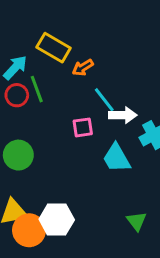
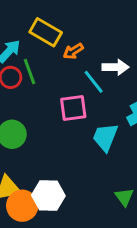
white arrow: (123, 115) -> (116, 67), moved
pink square: (83, 127) -> (73, 108), size x1.4
cyan trapezoid: (117, 158) -> (105, 137), turned 52

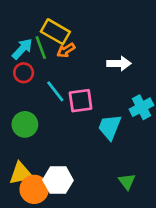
orange arrow: (73, 51) -> (66, 50), moved
green line: (30, 72) -> (41, 48), moved
cyan line: (94, 82) -> (55, 91), moved

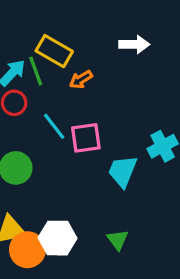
orange arrow: (66, 50) -> (81, 79), moved
white arrow: (119, 63) -> (134, 44), moved
green triangle: (127, 181) -> (118, 240), moved

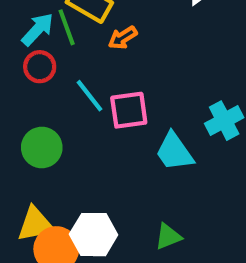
cyan trapezoid: (123, 171) -> (174, 152), turned -57
green triangle: (118, 240) -> (168, 237), turned 45

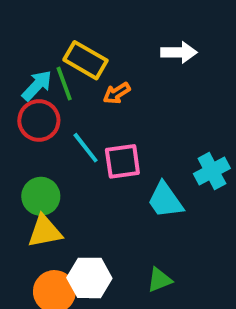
red circle: (40, 67) -> (39, 120), size x1.4
yellow triangle: (36, 224) -> (45, 231), moved

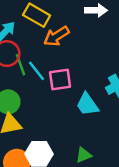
green line: (64, 84) -> (20, 65), moved
orange arrow: (117, 93) -> (56, 36), size x1.5

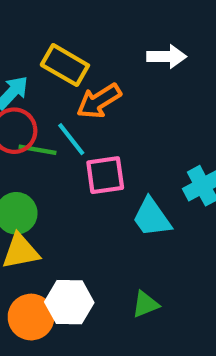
green line: (20, 65) -> (37, 150), turned -60
cyan line: (37, 71) -> (71, 139), moved

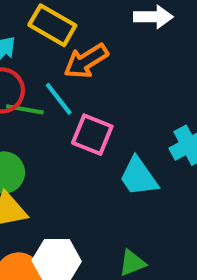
pink square: (105, 175) -> (92, 135), turned 30

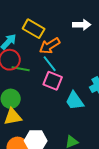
cyan line: (59, 99) -> (50, 64), moved

